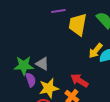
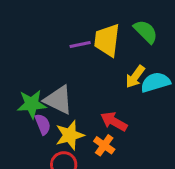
purple line: (58, 11) -> (80, 44), moved
gray triangle: (42, 64) -> (58, 100), size x1.5

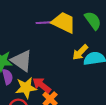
yellow trapezoid: (107, 40) -> (64, 22), turned 100
red arrow: (114, 121) -> (42, 85), moved

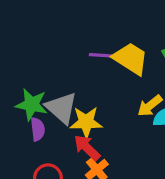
yellow star: (26, 88) -> (86, 122), moved

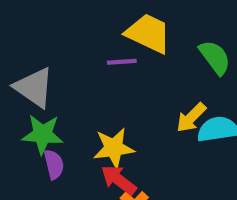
yellow trapezoid: (131, 59) -> (148, 33), moved
gray triangle: (61, 108) -> (34, 87), moved

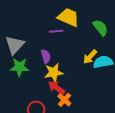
gray triangle: (34, 87) -> (15, 45), turned 40
purple semicircle: (54, 164) -> (46, 56), moved

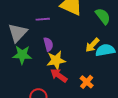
purple line: (56, 31) -> (43, 19), moved
orange cross: (64, 100) -> (87, 82), moved

